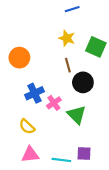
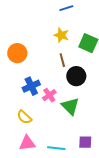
purple square: (84, 153) -> (85, 142), moved

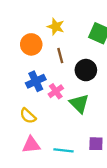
yellow star: (61, 35) -> (56, 27), moved
orange circle: (17, 53) -> (31, 44), moved
brown line: (62, 60) -> (60, 56), moved

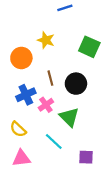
brown line: (60, 56) -> (50, 78), moved
cyan line: (64, 150) -> (54, 142), moved, turned 36

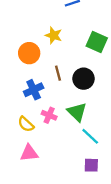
pink cross: (46, 105) -> (49, 115), moved, turned -32
cyan line: (54, 142) -> (90, 136), moved
purple square: (86, 157) -> (91, 165), moved

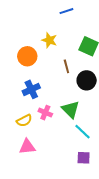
brown line: (58, 73) -> (66, 66), moved
black circle: (84, 79) -> (87, 80), moved
yellow semicircle: (26, 124) -> (24, 121), turned -70

